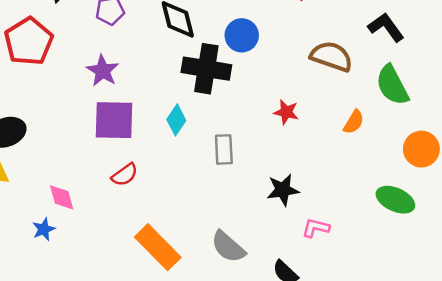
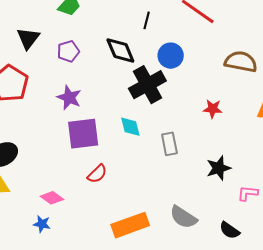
black cross: (206, 69) -> (147, 85), turned -30
cyan diamond: (176, 120) -> (130, 127), turned -40
pink diamond: (62, 197) -> (52, 198), turned -30
blue star: (44, 229) -> (42, 224), turned -30
orange rectangle: (158, 247) -> (130, 225), turned -57

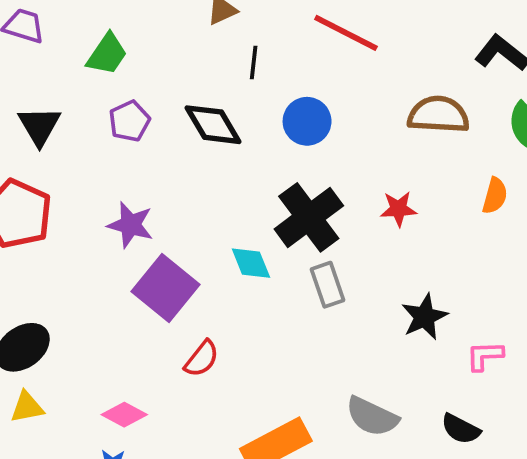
purple pentagon: (68, 51) -> (129, 121), moved
black cross: (147, 85) -> (309, 217), moved
purple square: (83, 134) -> (166, 288), turned -36

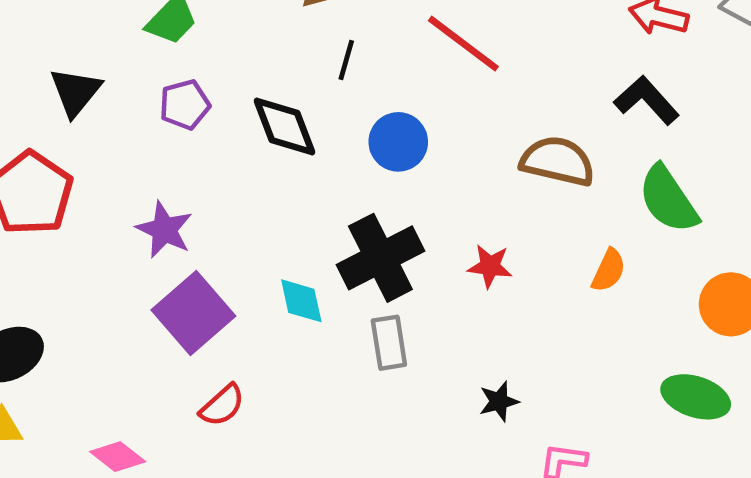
black star: (425, 317) -> (499, 401), size x0.7

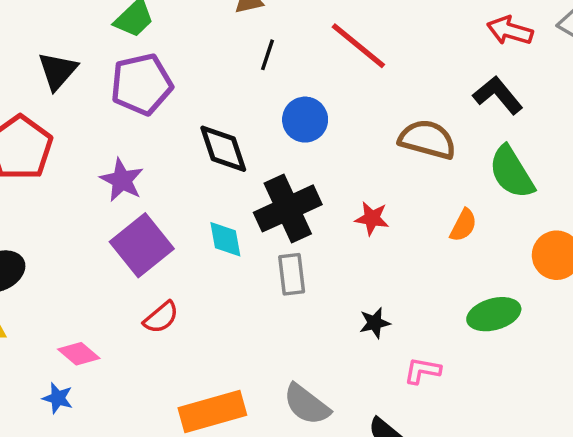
purple pentagon: (185, 105) -> (141, 84), size x1.6
black diamond: (285, 126) -> (223, 149), moved
green ellipse: (696, 397) -> (494, 314), moved, turned -36

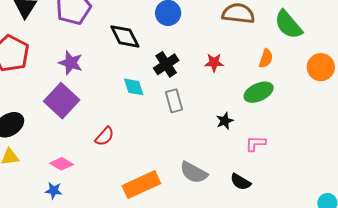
black cross: (288, 208) -> (166, 64), size x0.7
purple square: (142, 245) -> (62, 101), moved
green ellipse: (494, 314) -> (259, 92), moved

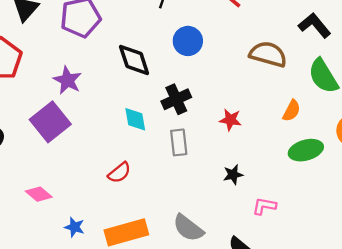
red star: (214, 63) -> (230, 120), moved
green ellipse: (259, 92) -> (306, 150), moved
red semicircle: (105, 136) -> (119, 173), moved
blue star: (54, 191) -> (74, 227), moved

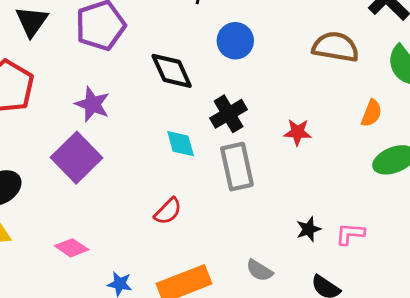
gray rectangle: (179, 142) -> (237, 167), size x1.4
black star: (233, 175) -> (309, 229), moved
gray semicircle: (188, 228) -> (259, 270), size x0.7

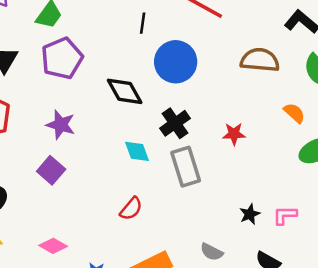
blue circle: (235, 41) -> (176, 62), size x1.4
orange semicircle: (372, 113) -> (294, 113), turned -65
purple square: (77, 158) -> (51, 170), size x0.7

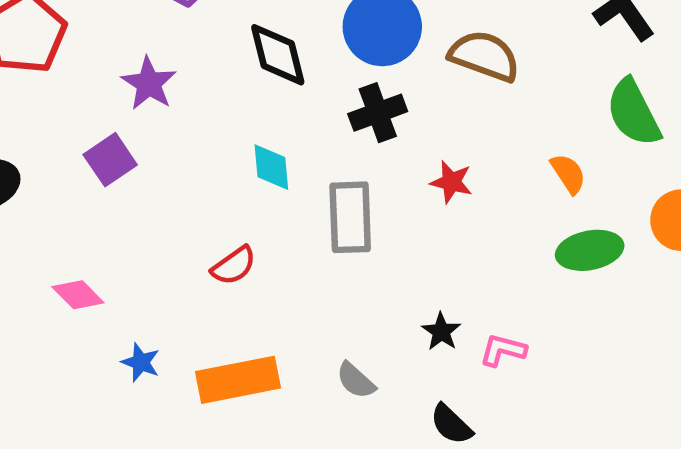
brown semicircle: (260, 60) -> (484, 56), moved
black cross: (175, 123) -> (378, 113), moved
black star: (250, 214) -> (441, 332), turned -30

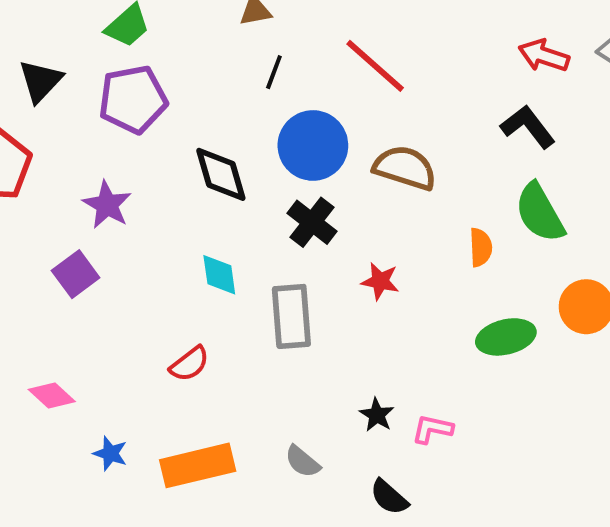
black cross: (378, 113) -> (312, 222), turned -30
orange semicircle: (568, 174) -> (481, 247), moved, turned 33

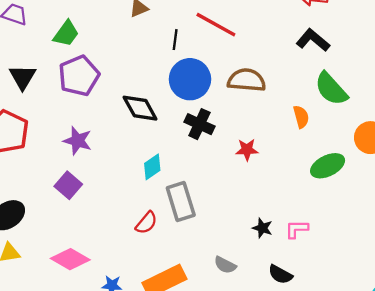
black line: (274, 72) -> (175, 40), moved
cyan diamond: (219, 275) -> (152, 167), turned 76
gray rectangle: (291, 316) -> (181, 201), moved
pink diamond: (52, 396) -> (70, 259), size x1.4

